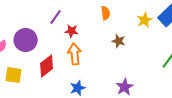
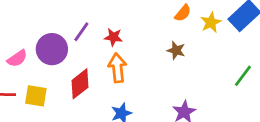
orange semicircle: (106, 13) -> (183, 13), moved, turned 48
purple line: (56, 17) -> (81, 32), moved

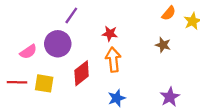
purple line: (81, 32) -> (71, 15), moved

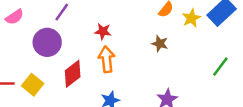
pink semicircle: (28, 52) -> (14, 17), moved
yellow square: (44, 83) -> (33, 85), turned 30

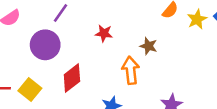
brown star: (160, 44) -> (149, 46), moved
orange arrow: (107, 59) -> (131, 70), moved

